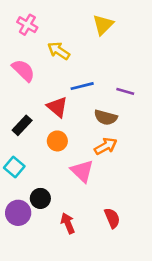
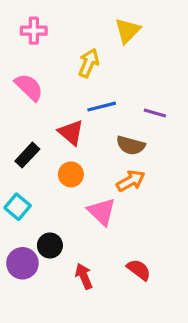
pink cross: (27, 25) -> (34, 31), turned -30
yellow arrow: (59, 51) -> (89, 63), moved, turned 80
red semicircle: (112, 218) -> (139, 270), turned -30

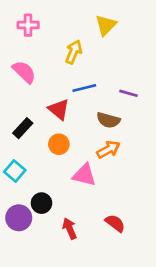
pink triangle: (102, 212) -> (84, 175), turned -30

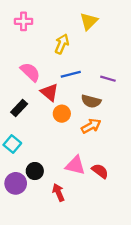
pink semicircle: (24, 72) -> (30, 72), moved
orange circle: (59, 144) -> (62, 114), moved
pink triangle: (84, 175) -> (75, 165), moved
red semicircle: (115, 223) -> (100, 171), moved

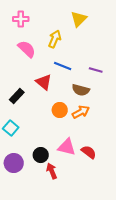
pink semicircle: (30, 72) -> (27, 49), moved
blue line: (71, 74) -> (63, 66), turned 36
orange circle: (62, 114) -> (60, 110), moved
black circle: (35, 171) -> (41, 155), moved

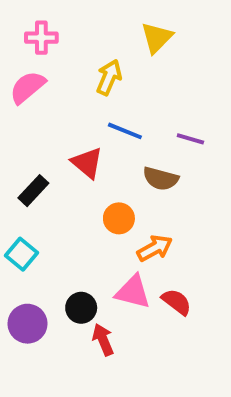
pink semicircle: (27, 49) -> (28, 87), moved, turned -84
orange arrow: (81, 112) -> (155, 248), moved

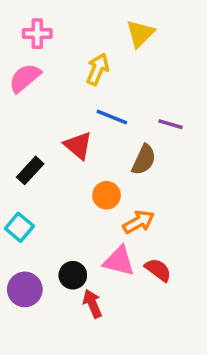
brown semicircle: (161, 179) -> (144, 160), turned -80

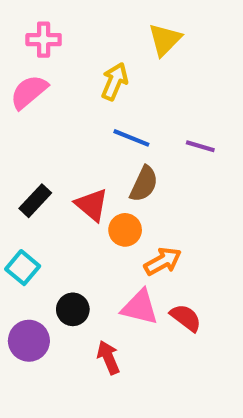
red triangle: (78, 146) -> (92, 205), moved
brown semicircle: (144, 160) -> (144, 184), moved
black circle: (73, 275) -> (73, 309), moved

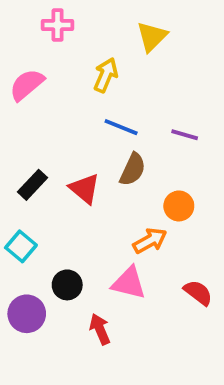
pink cross: (44, 40) -> (58, 25), moved
orange circle: (125, 230) -> (179, 206), moved
red semicircle: (186, 318) -> (198, 293), moved

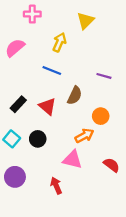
blue line: (121, 127) -> (52, 71), moved
black circle: (67, 285) -> (38, 139), moved

